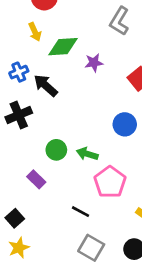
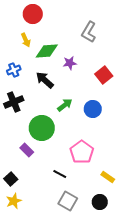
black arrow: (46, 85) -> (45, 80), moved
green circle: (56, 150) -> (42, 128), size x1.6
green arrow: (87, 154) -> (65, 105), moved, turned 126

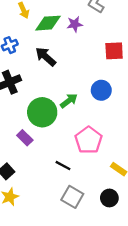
purple star: (70, 63) -> (75, 24), moved
red square: (104, 75) -> (114, 51), turned 36
green arrow: (65, 105) -> (69, 101), moved

